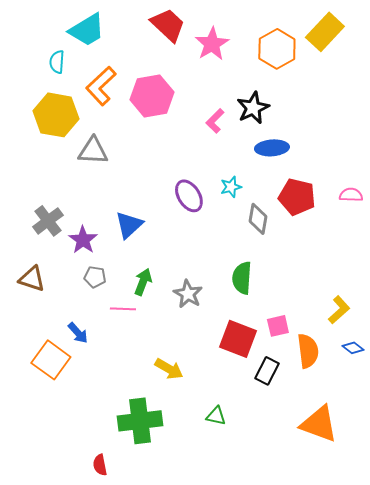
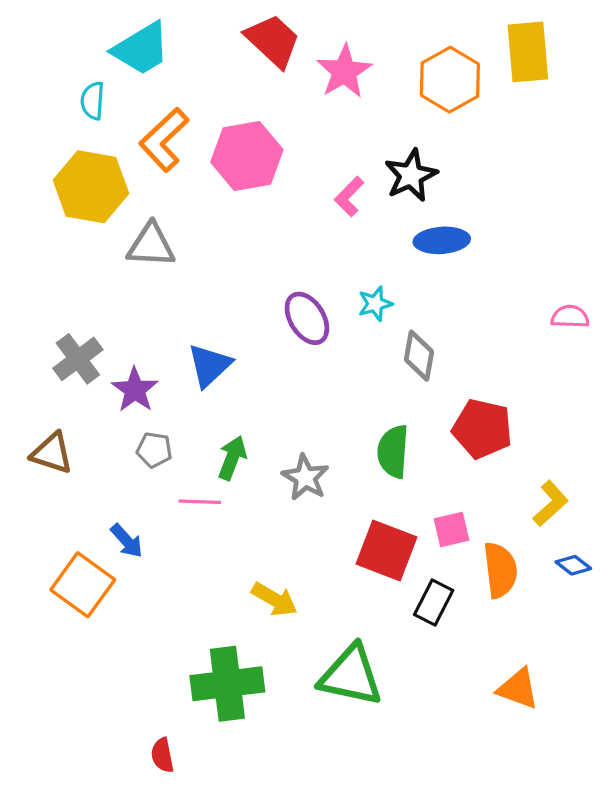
yellow rectangle: (325, 32) -> (528, 52), turned -48
red pentagon: (297, 197) -> (482, 429), moved
green triangle: (216, 416) -> (351, 676), size x2.0
orange triangle: (319, 424) -> (518, 689), size x0.7

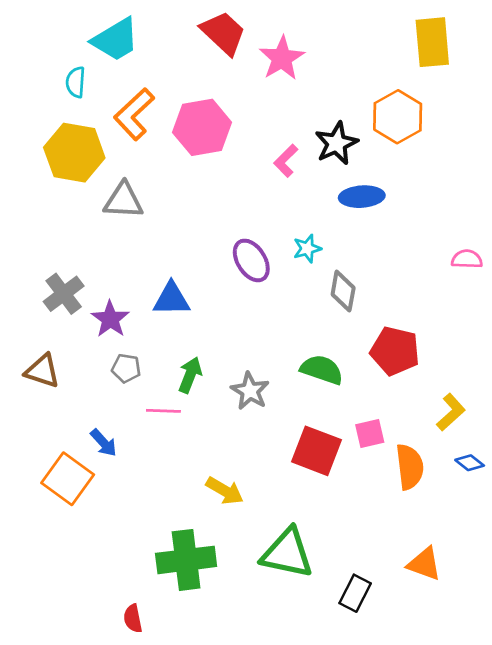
orange hexagon: (450, 80) -> (398, 117), moved
blue triangle: (210, 365) -> (171, 299), turned 42
green semicircle: (393, 451) -> (322, 370), turned 105
black rectangle: (434, 603) -> (355, 593), moved

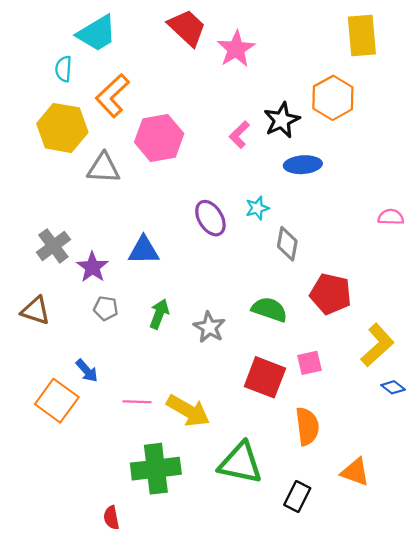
pink hexagon: (202, 127) -> (159, 138), moved
pink line: (163, 411) -> (137, 402), moved
yellow L-shape: (451, 412) -> (377, 345), size x1.4
orange semicircle: (410, 467) -> (307, 426), moved
yellow arrow: (225, 491) -> (188, 411), size x1.4

